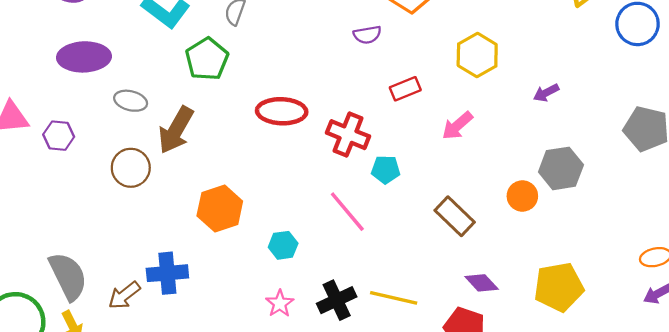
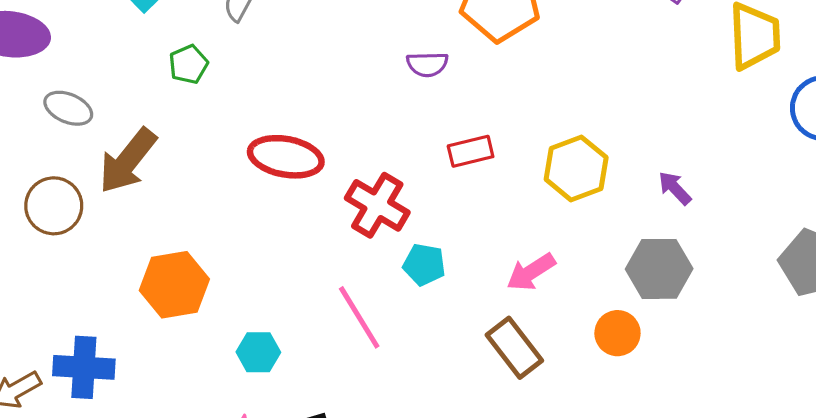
yellow hexagon: (477, 55) -> (576, 168), moved
green pentagon: (207, 59) -> (188, 64), size x0.6
purple arrow: (546, 93) -> (675, 188), turned 65
pink arrow: (457, 126) -> (531, 272), moved
gray hexagon: (561, 168) -> (659, 269), moved

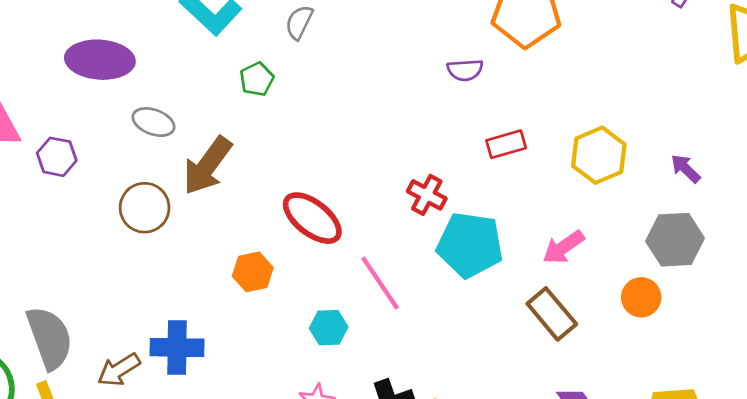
red ellipse: (286, 157) -> (312, 218), moved, turned 30
red cross: (377, 205) -> (427, 195), size x0.7
cyan pentagon: (424, 265) -> (470, 245), size x1.8
orange hexagon: (174, 285) -> (253, 272), size x0.7
pink line: (359, 317) -> (380, 283), moved

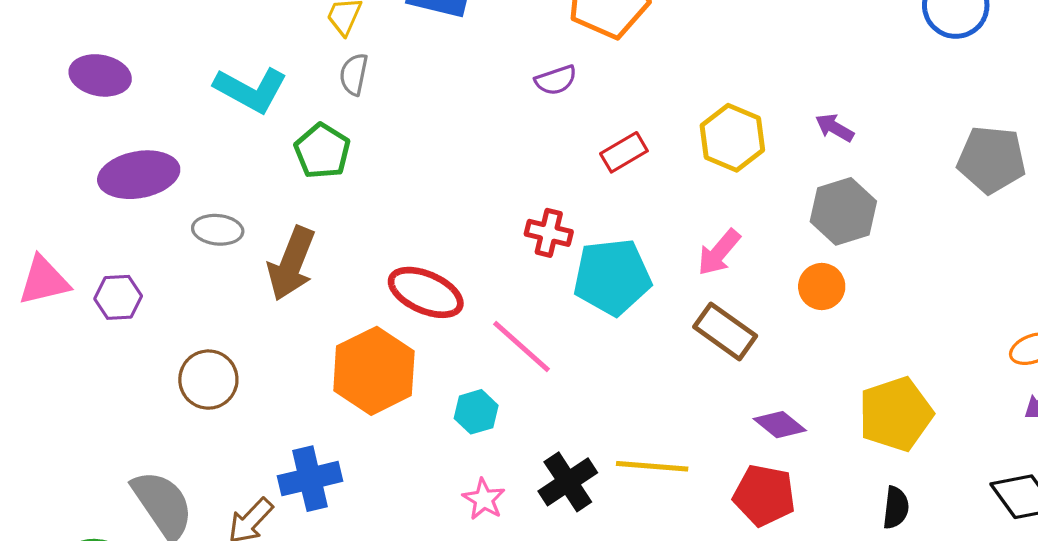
green pentagon: (257, 79) -> (322, 151), size x1.4
brown circle: (145, 208) -> (208, 380), moved
orange hexagon: (253, 272) -> (374, 371), size x1.8

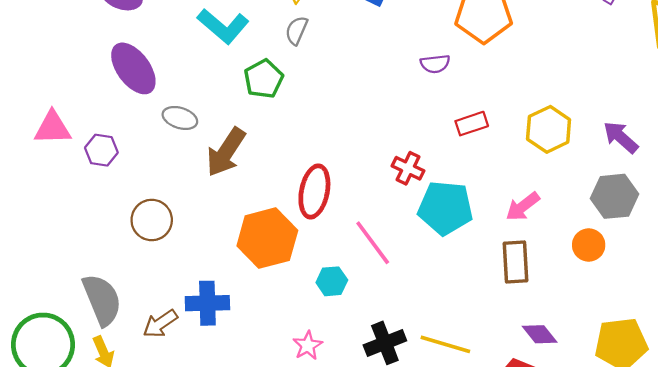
purple arrow: (835, 128) -> (621, 137), size x1.4
purple ellipse: (139, 175) -> (133, 68), turned 52
red ellipse: (426, 292) -> (314, 191), turned 66
brown rectangle: (725, 331) -> (515, 262), turned 39
pink star: (484, 499) -> (308, 346), moved

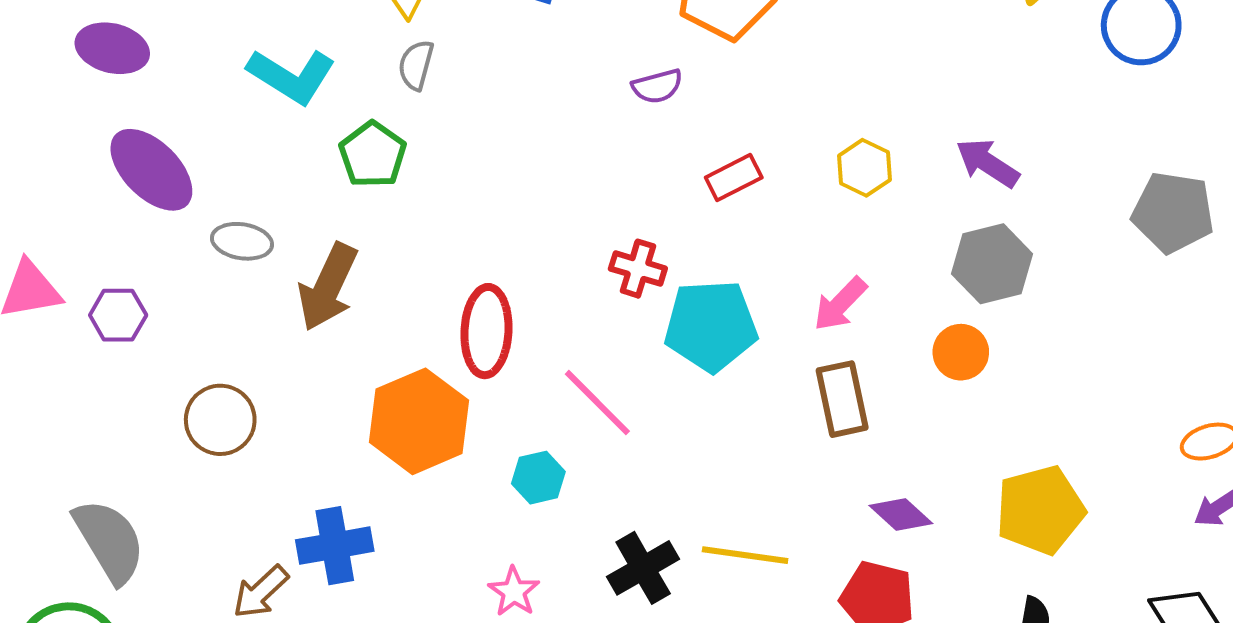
yellow hexagon: (549, 129) -> (864, 168), size x0.7
gray semicircle: (102, 300) -> (109, 541), moved

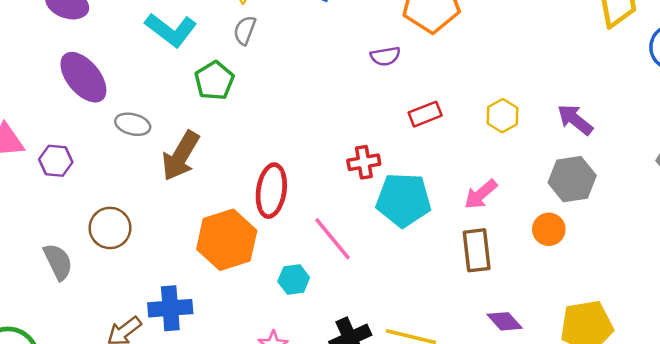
red cross: (638, 269) -> (364, 162), turned -32
gray semicircle: (109, 541) -> (58, 262), moved, size x0.7

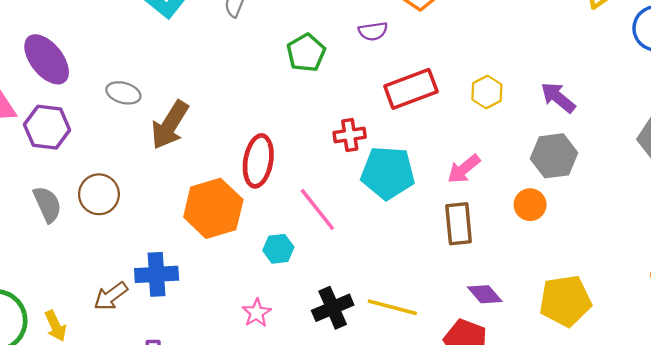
purple ellipse: (83, 77) -> (47, 59), moved
green pentagon: (214, 81) -> (306, 53), moved
red rectangle: (425, 114) -> (411, 89), size x1.6
purple hexagon: (56, 161) -> (47, 127), size x1.4
gray semicircle: (58, 262) -> (47, 204), moved

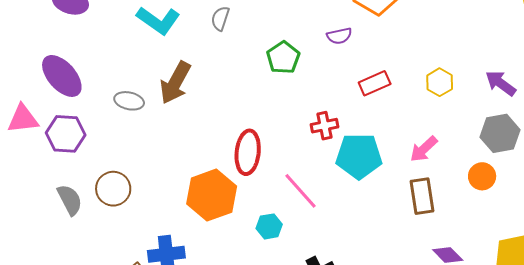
red rectangle: (411, 89) -> (375, 83), size x0.7
brown arrow: (170, 125) -> (175, 83), moved

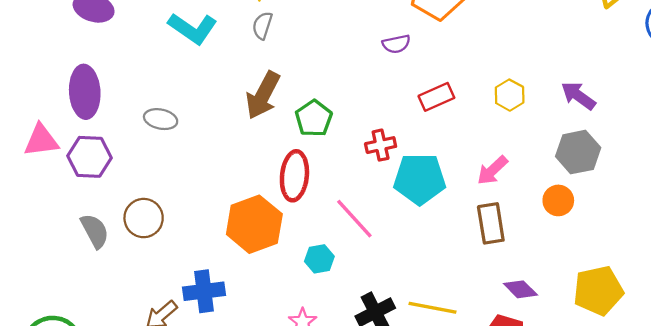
green pentagon: (283, 58) -> (314, 118), moved
purple ellipse: (62, 76) -> (85, 92), turned 39
brown arrow: (175, 83) -> (263, 95), moved

